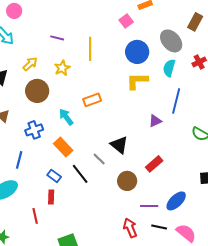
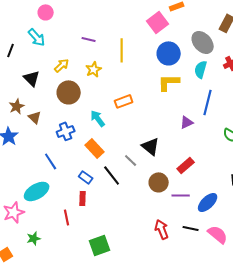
pink square: (126, 21) -> (158, 22), size x1.5
blue line: (19, 160) -> (51, 161), turned -48
purple line: (149, 206) -> (181, 195), moved

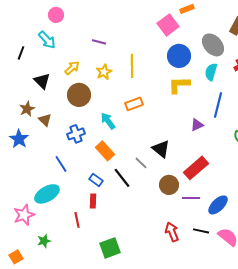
yellow line: (122, 50) -> (132, 66), moved
red rectangle: (186, 165) -> (196, 168), size x1.4

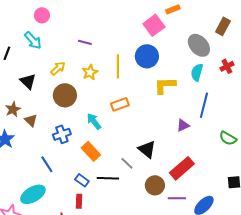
blue circle: (179, 56) -> (147, 56), moved
black line: (122, 178) -> (108, 178), turned -50

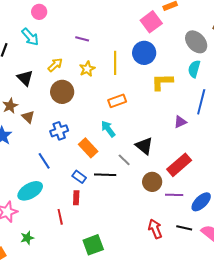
cyan arrow: (94, 121) -> (108, 129), moved

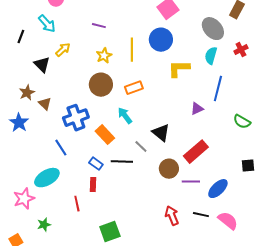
yellow arrow: (55, 65) -> (63, 50), moved
brown circle: (62, 92) -> (101, 85), moved
blue cross: (59, 131) -> (76, 118), size x1.4

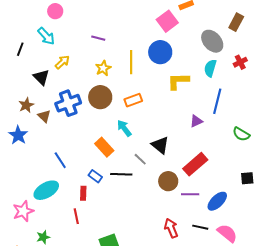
blue cross: (76, 118) -> (68, 103), moved
red rectangle: (93, 185) -> (83, 193), moved

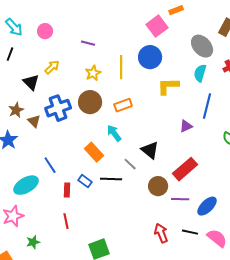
pink circle: (55, 11) -> (45, 31), moved
cyan arrow: (46, 36) -> (14, 27), moved
cyan ellipse: (46, 190) -> (26, 185), moved
red rectangle: (83, 193) -> (67, 190), moved

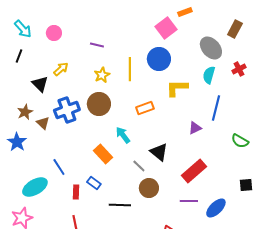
orange rectangle: (123, 105) -> (145, 108), moved
black line: (111, 179) -> (120, 205), moved
brown circle: (158, 186) -> (149, 188), moved

